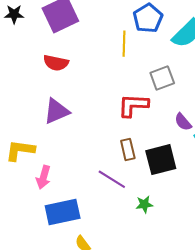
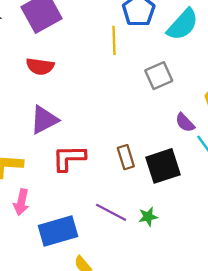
red L-shape: (133, 105) -> (69, 158), moved
pink arrow: (43, 177) -> (21, 202), moved
purple line: (112, 179) -> (111, 212), moved

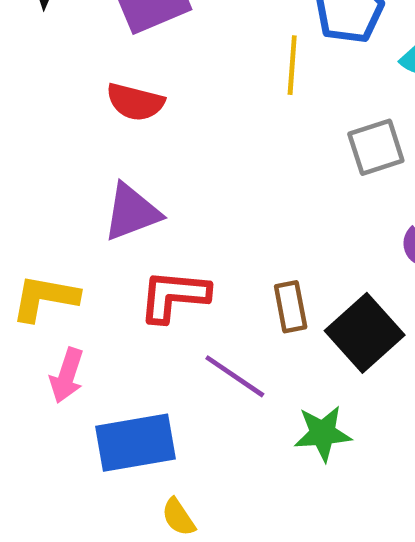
black square: (163, 166) -> (365, 333), turned -30
purple line: (111, 212) -> (235, 376), moved
green star: (148, 217) -> (323, 433), size x1.4

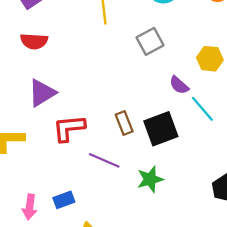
black square: (365, 333) -> (161, 129), turned 32
pink arrow: (67, 375) -> (30, 207), moved
blue rectangle: (136, 443) -> (64, 200), size x0.6

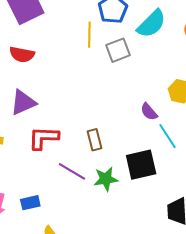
gray square: (150, 41) -> (118, 50), moved
black square: (161, 129) -> (141, 165), moved
green star: (150, 179) -> (106, 179), moved

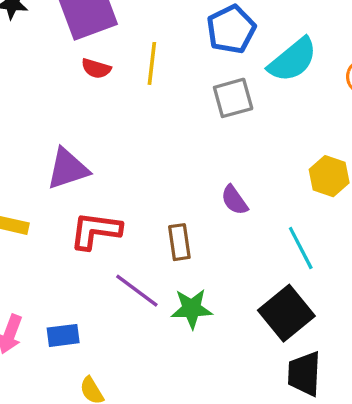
yellow line: (89, 35) -> (152, 63), moved
red semicircle: (22, 54) -> (96, 69), moved, size x0.7
purple semicircle: (149, 112) -> (234, 200), moved
black square: (141, 165) -> (286, 313), moved, turned -32

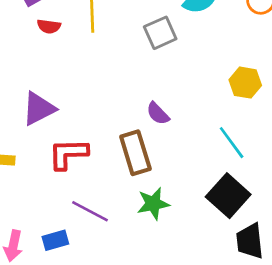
purple semicircle: (234, 200) -> (158, 114), moved
brown rectangle: (179, 242) -> (135, 153), size x1.5
purple line: (137, 291) -> (90, 211), moved

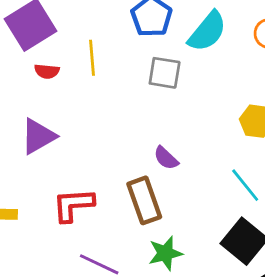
gray square: (160, 33) -> (165, 73), turned 36
purple triangle: (39, 109) -> (38, 136), moved

